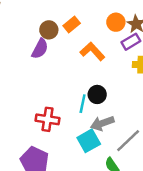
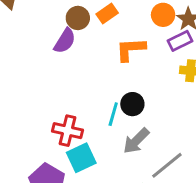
orange L-shape: (92, 51) -> (131, 49), turned -55
gray arrow: (102, 123) -> (136, 141), turned -30
cyan square: (89, 141) -> (81, 158), moved

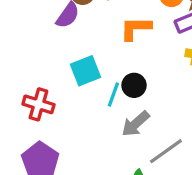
red cross: (68, 131) -> (38, 104), moved
cyan square: (81, 158) -> (85, 71), moved

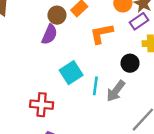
black circle: (134, 85) -> (130, 63), moved
gray arrow: (136, 124) -> (116, 91), moved

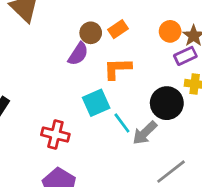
orange L-shape: (102, 33) -> (117, 69), moved
black circle: (130, 63) -> (167, 103), size x1.5
cyan line: (95, 86) -> (122, 123), turned -54

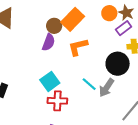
orange rectangle: (118, 29) -> (73, 19), size x1.6
cyan square: (96, 103) -> (50, 81), moved
red cross: (55, 134) -> (57, 101), moved

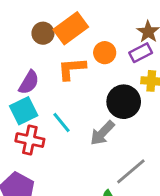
orange circle: (109, 13) -> (105, 53), moved
purple semicircle: (49, 42) -> (29, 82), moved
cyan line: (89, 84) -> (62, 122), moved

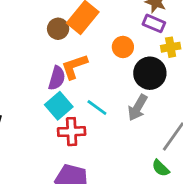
orange circle: (105, 53) -> (123, 47), moved
purple rectangle: (141, 53) -> (154, 23), turned 65
orange L-shape: (72, 69) -> (74, 67), moved

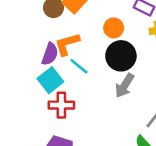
black circle: (150, 73) -> (121, 56), moved
cyan line: (97, 108) -> (79, 66), moved

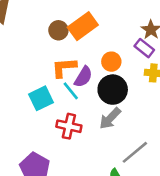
purple semicircle: (50, 54) -> (83, 77), moved
red cross: (61, 105) -> (69, 126), moved

